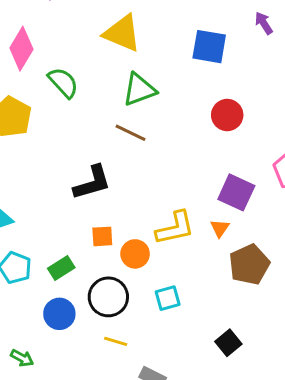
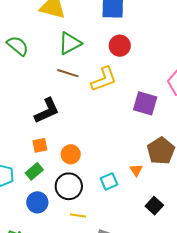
red circle: (227, 115) -> (120, 46), moved
yellow L-shape: (175, 228) -> (104, 79), moved
orange triangle: (220, 228) -> (136, 170), moved
orange square: (102, 236) -> (40, 145), moved
orange circle: (135, 254) -> (71, 154), moved

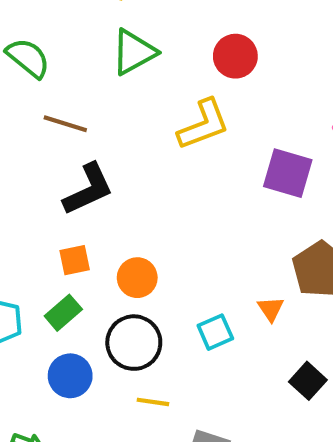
brown line: (68, 73) -> (65, 124), moved

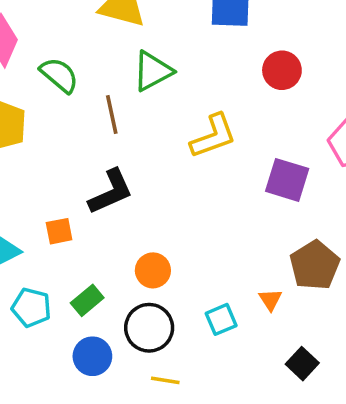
red circle: (235, 56) -> (282, 70), moved
brown line: (65, 124) -> (112, 115), moved, turned 60
orange square: (75, 260) -> (59, 231), moved

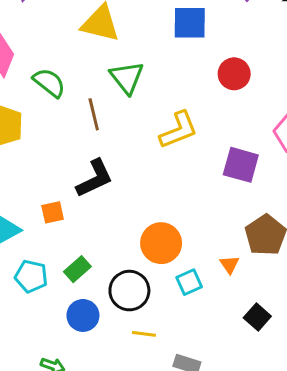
green triangle: (153, 71) -> (127, 77), turned -39
orange circle: (153, 270) -> (161, 243), moved, size x1.4

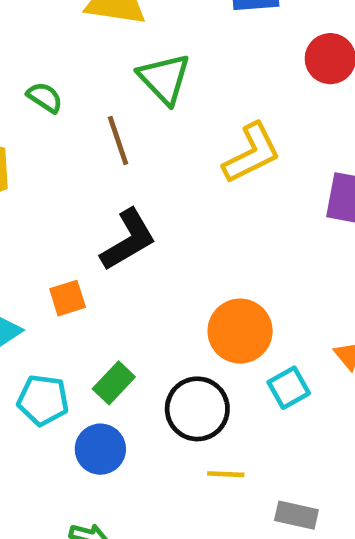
green semicircle: (49, 83) -> (45, 97), size x0.7
blue circle: (83, 315) -> (100, 449), moved

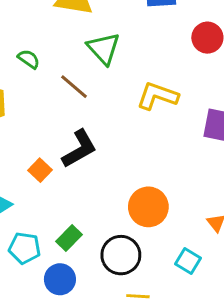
brown line: (118, 140) -> (74, 87), turned -32
yellow L-shape: (252, 153) -> (157, 96), turned -135
orange square: (68, 298) -> (40, 170), moved, turned -30
cyan square: (289, 388) -> (188, 261), moved, turned -30

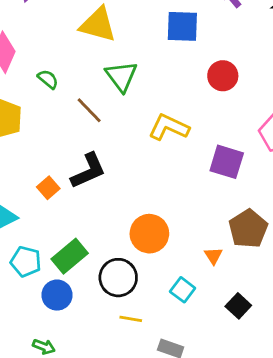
green rectangle: (69, 238) -> (70, 256), size x1.4

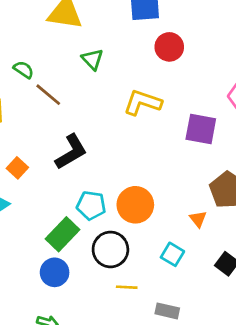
green triangle: (121, 76) -> (92, 59), size x0.7
red circle: (223, 76) -> (169, 47), moved
brown line: (89, 110) -> (48, 95), moved
orange square: (48, 188) -> (17, 168), moved
cyan pentagon: (26, 261) -> (91, 205), moved

